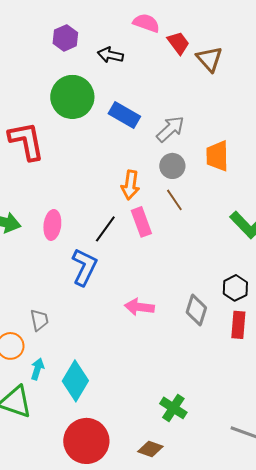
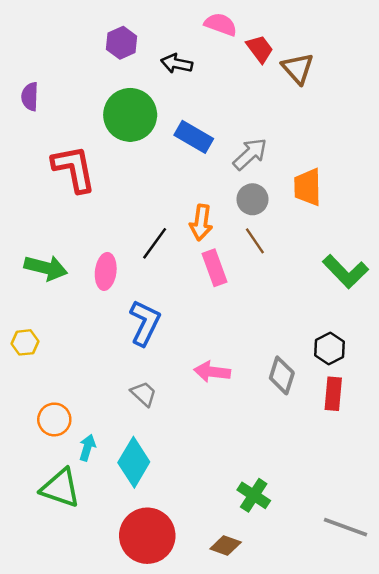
black line: (105, 229) -> (155, 243), moved
gray trapezoid: (39, 320) -> (144, 394), moved, turned -35

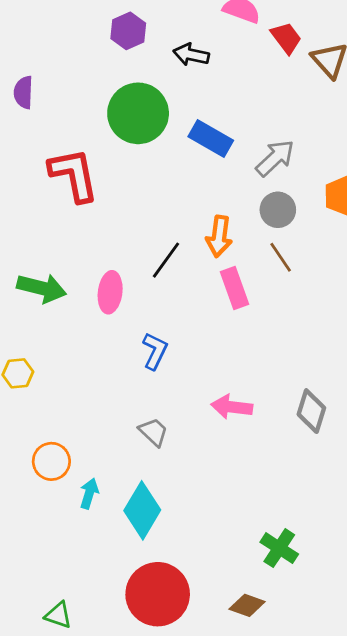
blue L-shape: (145, 323) -> (155, 351), size x0.7
green triangle: (60, 488) -> (58, 615), moved, size x0.6

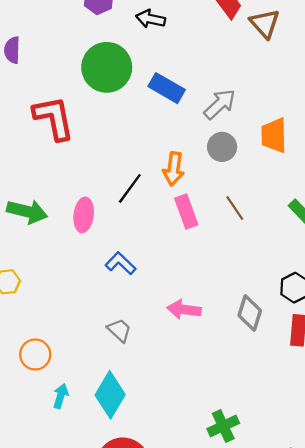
brown line: (281, 257) -> (235, 208), moved
blue L-shape: (155, 351) -> (121, 263), turned -72
cyan arrow: (89, 494) -> (61, 396), moved
green cross: (279, 548) -> (223, 426), turned 32

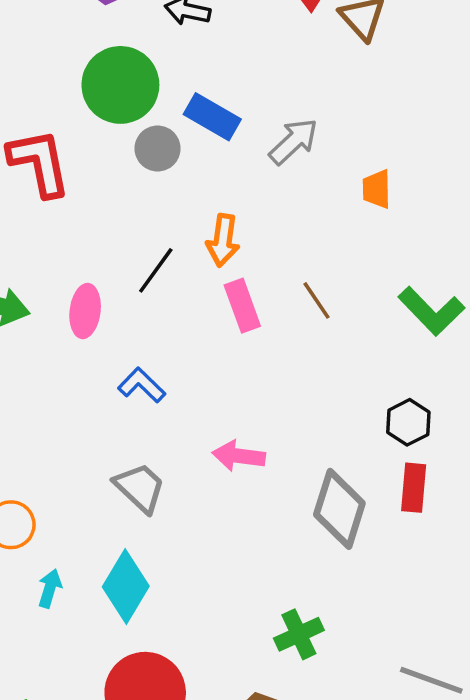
orange trapezoid: (274, 135) -> (377, 189), size x0.7
gray circle: (222, 147) -> (158, 149), moved
gray diamond: (250, 313) -> (339, 509), moved, size x1.4
gray trapezoid: (119, 330) -> (140, 488), size x1.4

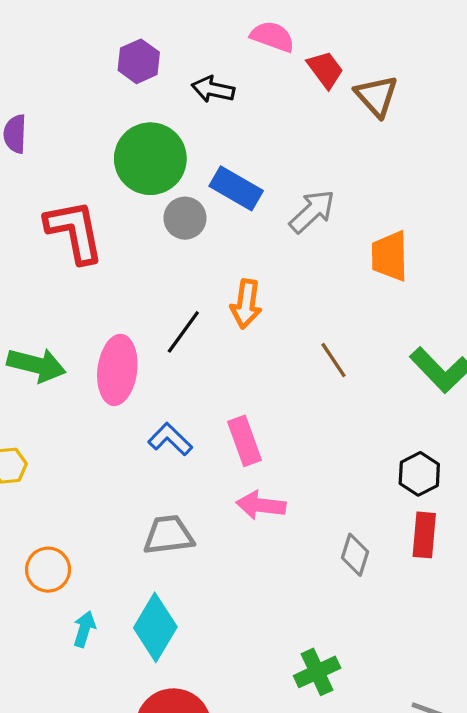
orange trapezoid: (377, 189) -> (390, 256), size x1.4
pink rectangle: (242, 306) -> (244, 441), moved
pink ellipse: (85, 311) -> (117, 370), size x1.4
gray trapezoid: (140, 488) -> (168, 535), turned -50
gray diamond: (339, 509) -> (355, 555), size x0.6

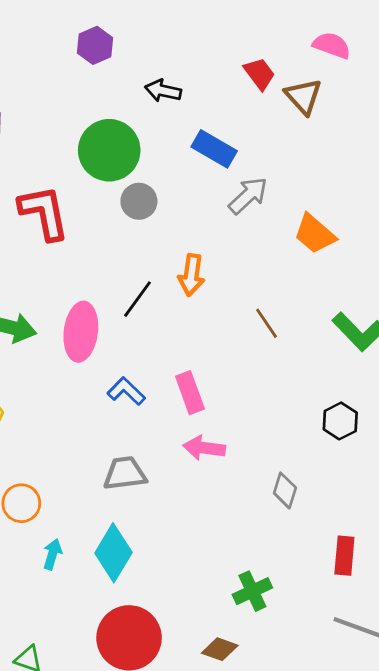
pink semicircle: (272, 37) -> (332, 45), moved
purple hexagon: (139, 61) -> (95, 45), moved
blue rectangle: (236, 188) -> (214, 149), moved
orange trapezoid: (390, 256) -> (315, 234), turned -48
red rectangle: (424, 535) -> (344, 556), moved

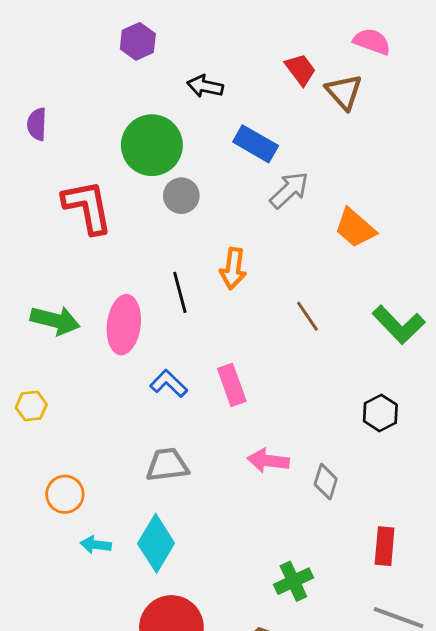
black line: (138, 299) -> (180, 292), turned -51
pink arrow: (204, 448) -> (268, 461), moved
cyan arrow: (52, 554) -> (96, 545), turned -100

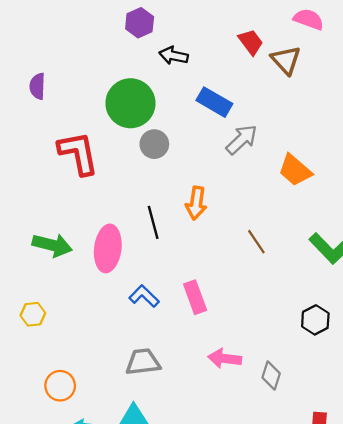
purple hexagon: (138, 41) -> (140, 23), moved

